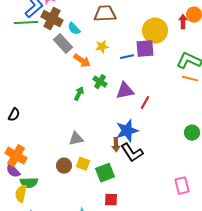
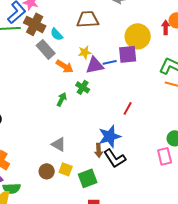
purple triangle: (125, 91) -> (95, 65), moved
gray triangle: (76, 139) -> (59, 144), turned 42
pink rectangle: (182, 186) -> (165, 156), moved

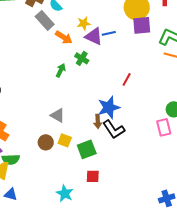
purple square: (128, 54) -> (142, 25), moved
purple triangle: (95, 65) -> (94, 36), turned 36

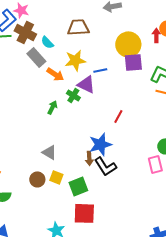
yellow star: (84, 23) -> (75, 60), size x1.5
purple triangle: (94, 36) -> (86, 84), moved
red square: (93, 176) -> (84, 213), size x1.6

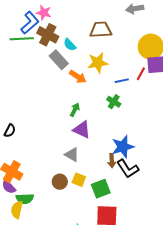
blue line: (100, 70) -> (122, 81), moved
purple triangle: (86, 84) -> (82, 130), moved
green cross: (73, 95) -> (114, 102), moved
red line: (118, 116) -> (141, 74), moved

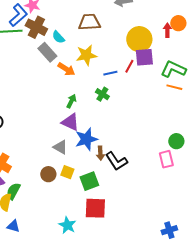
green arrow: (75, 110) -> (71, 101), moved
blue star: (123, 147) -> (86, 139), moved
green semicircle: (25, 199) -> (13, 191), turned 120

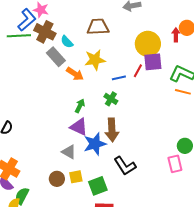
brown arrow: (100, 153) -> (112, 130), moved, size x1.6
yellow square: (67, 172) -> (76, 177), turned -32

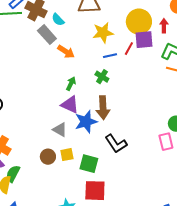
red arrow: (176, 35) -> (164, 26), moved
yellow star: (95, 60) -> (103, 33), moved
green square: (98, 186) -> (89, 164), turned 36

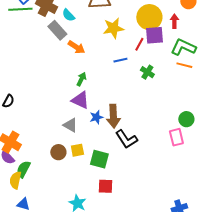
blue line: (110, 56) -> (120, 60), moved
green cross: (102, 77) -> (147, 72), moved
brown arrow: (103, 108) -> (113, 116), moved
blue star: (86, 122) -> (96, 117), size x0.6
red square: (95, 191) -> (105, 186), size x0.7

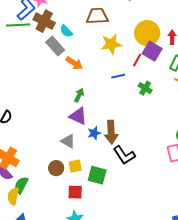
purple square: (154, 35) -> (152, 51), turned 36
red square: (105, 186) -> (75, 192), moved

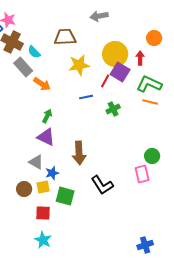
green cross: (145, 88) -> (113, 109), turned 32
blue star: (94, 133) -> (52, 173), moved
black L-shape: (124, 155) -> (102, 185), moved

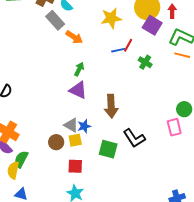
red line: (105, 81) -> (128, 45), moved
green cross: (113, 109) -> (145, 62), turned -32
gray triangle: (36, 162) -> (71, 125), moved
green square: (65, 196) -> (108, 149), moved

